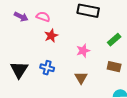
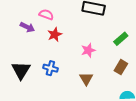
purple arrow: (21, 17) -> (27, 27), moved
brown rectangle: (114, 67) -> (121, 67), turned -72

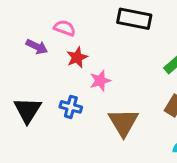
pink star: (88, 50) -> (100, 81), moved
brown triangle: (86, 79) -> (123, 122), size x1.5

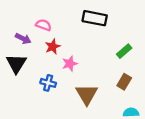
black triangle: (27, 110) -> (16, 64), moved

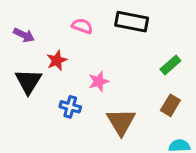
pink semicircle: (44, 25) -> (82, 26), moved
purple arrow: (23, 39) -> (24, 35), moved
red star: (53, 47) -> (57, 60), moved

